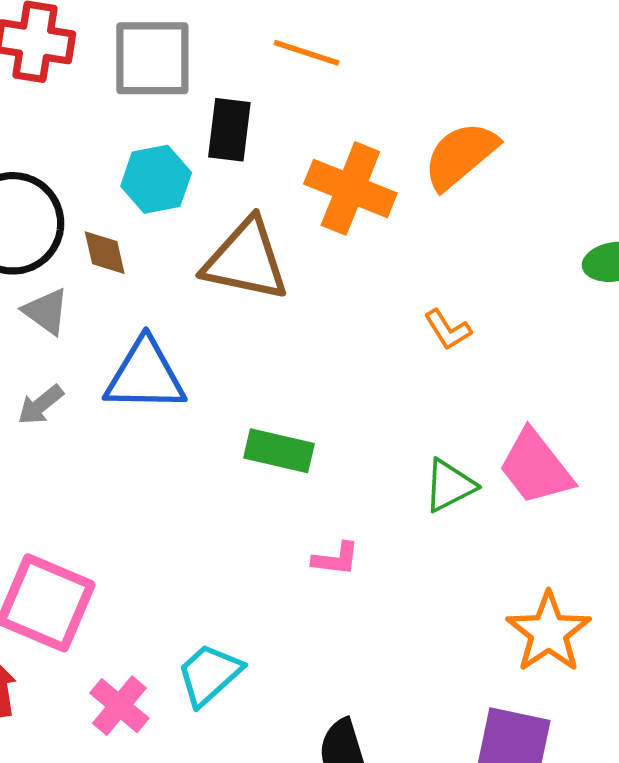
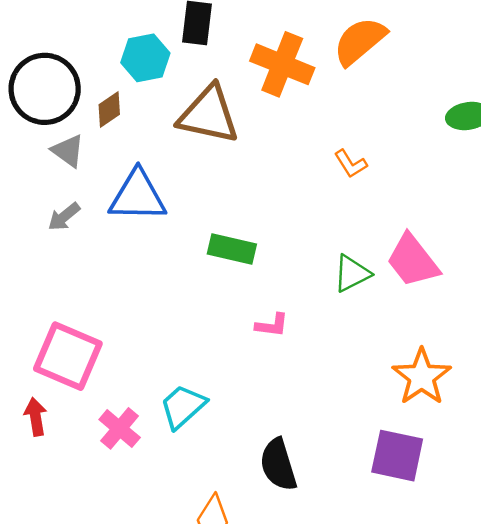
brown diamond: (105, 253) -> (109, 110), turned 69

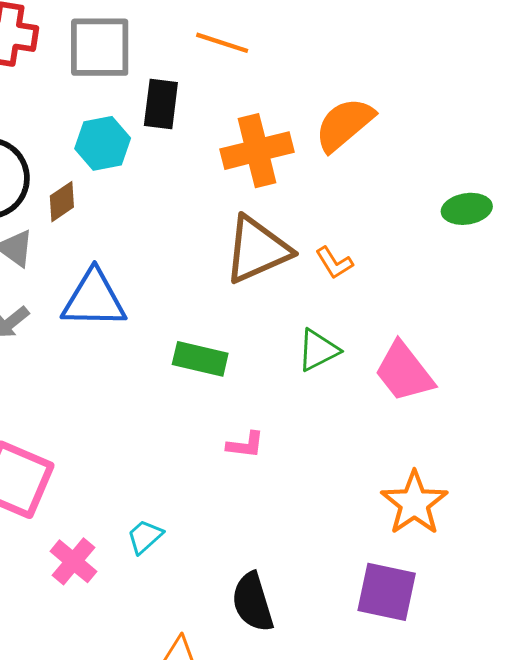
orange cross: (282, 64) -> (257, 151), turned -36
brown triangle: (209, 115) -> (257, 250), moved, turned -36
green triangle: (352, 274) -> (318, 350), moved
cyan trapezoid: (183, 406) -> (145, 537), size x0.7

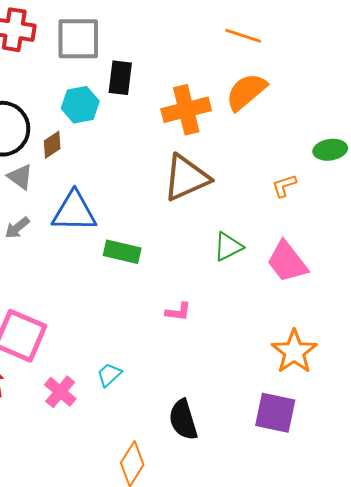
orange line: (222, 43) -> (243, 36), moved
orange L-shape: (334, 263) -> (284, 186), moved, turned 104
green rectangle: (200, 359) -> (122, 252), moved

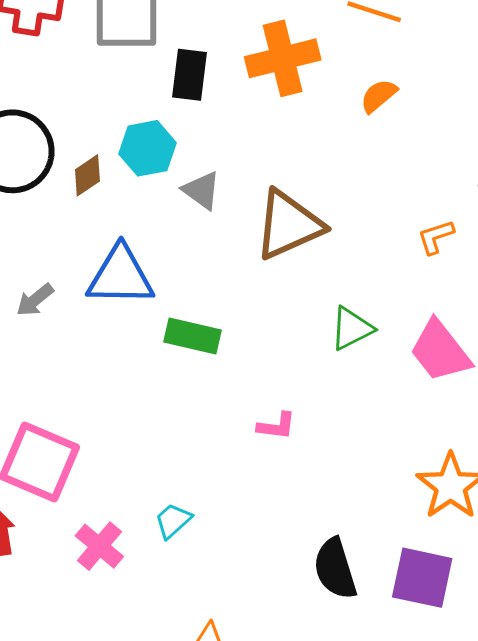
orange semicircle: (246, 92) -> (379, 96), size x0.6
cyan hexagon: (80, 105) -> (147, 148), moved
orange cross: (186, 110) -> (283, 58), moved
gray triangle: (20, 177) -> (202, 190), moved
black semicircle: (183, 420) -> (335, 569), moved

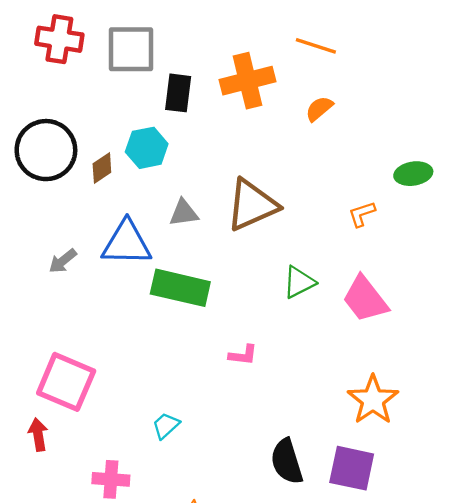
gray triangle: (202, 190) -> (184, 213), moved, turned -44
green rectangle: (193, 336) -> (180, 288), size x1.4
pink cross: (99, 546) -> (111, 479), moved, turned -36

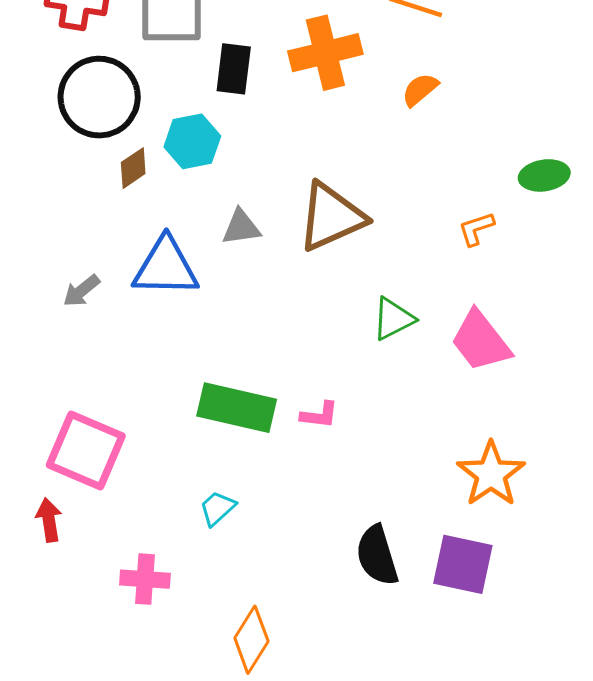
black circle: (46, 150) -> (99, 97), moved
green rectangle: (180, 288) -> (237, 408), moved

